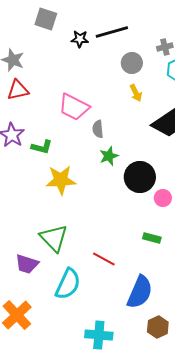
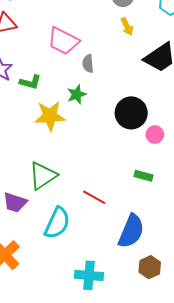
green star: (109, 156) -> (77, 94), moved
green triangle: (54, 238) -> (43, 176), turned 40

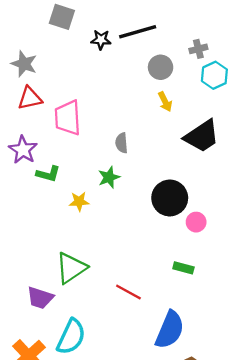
pink trapezoid: (63, 41) -> (68, 118), moved, turned 60
green L-shape: (30, 82) -> (48, 174), moved
yellow star: (50, 116) -> (79, 201), size x0.6
cyan semicircle: (57, 223) -> (71, 337), moved

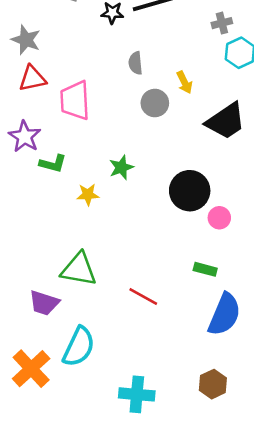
gray circle: (161, 67) -> (155, 103), moved
gray semicircle: (122, 143) -> (136, 63), moved
green triangle: (71, 268) -> (79, 269), turned 44
blue semicircle: (170, 330) -> (224, 314), moved

